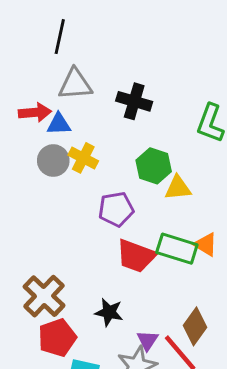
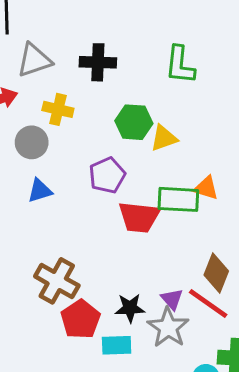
blue triangle: (59, 124) -> (40, 191), moved
yellow cross: (83, 158) -> (58, 109), moved
black star: (109, 312) -> (130, 308), moved

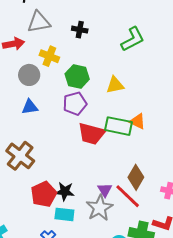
black cross: (98, 62) -> (80, 30), size x0.7
green L-shape: (180, 65) -> (133, 39), turned -132
green hexagon: (134, 122) -> (77, 77), moved
brown cross: (57, 281) -> (20, 156), moved
black star: (130, 308) -> (65, 191), moved

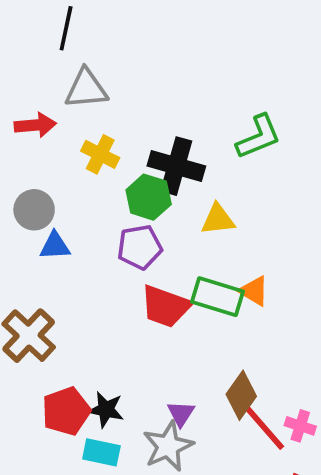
black cross: (80, 30) -> (176, 166), moved, size x1.8
gray circle: (29, 75) -> (34, 210), moved
red line: (128, 196) -> (264, 428), moved

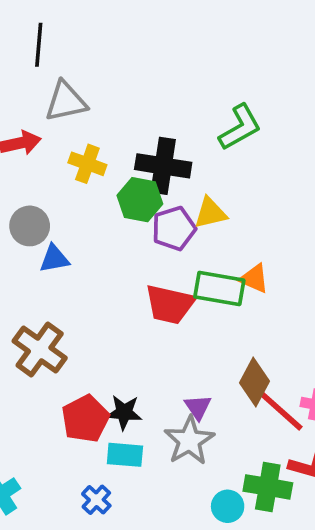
purple pentagon: (140, 247) -> (174, 228), moved

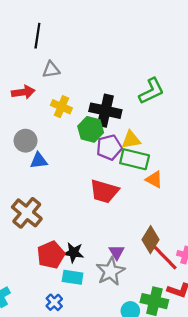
gray triangle: (66, 101) -> (51, 70), size x0.7
green rectangle: (219, 288) -> (135, 159), moved

